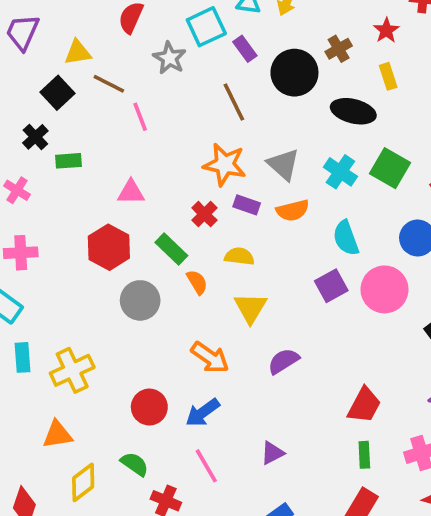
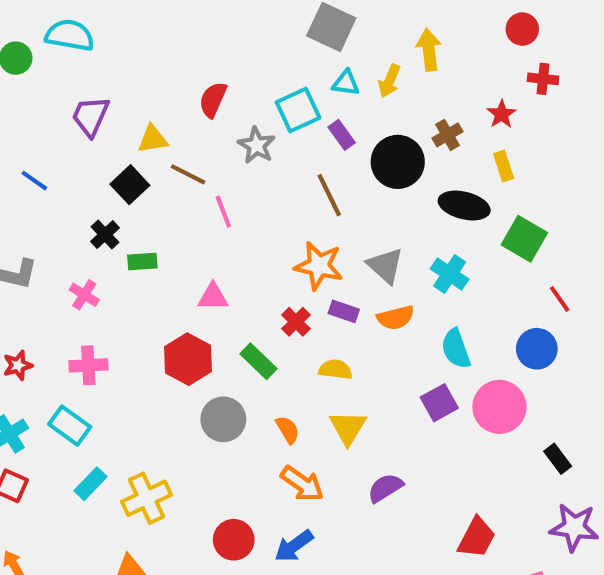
green square: (390, 168) -> (524, 239), moved
orange semicircle: (197, 282) -> (288, 430), moved
cyan rectangle: (23, 357) -> (90, 484), turned 48

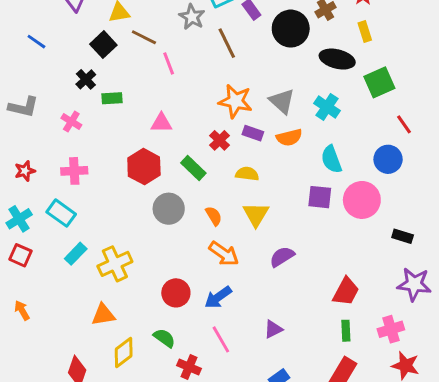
brown line: (329, 195) -> (227, 43), moved
green square: (524, 239) -> (379, 82), turned 36
purple square: (439, 403) -> (320, 197), turned 35
black rectangle: (558, 459) -> (403, 236), turned -36

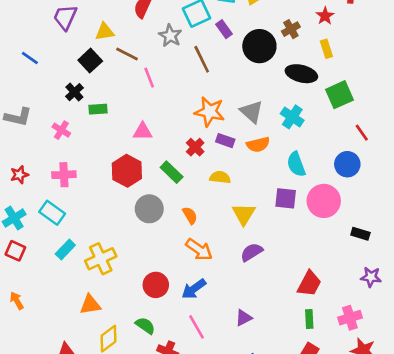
yellow triangle: (256, 214) -> (244, 214), moved
purple star: (414, 284) -> (371, 277), size x0.7

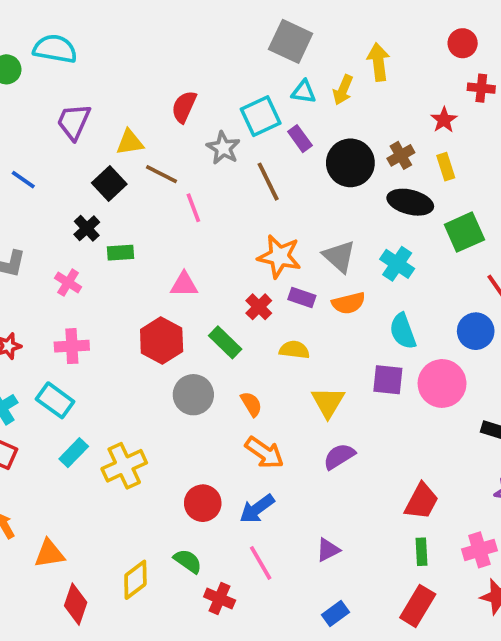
brown cross: (291, 29) -> (401, 155), moved
orange triangle: (90, 305) -> (49, 554), moved

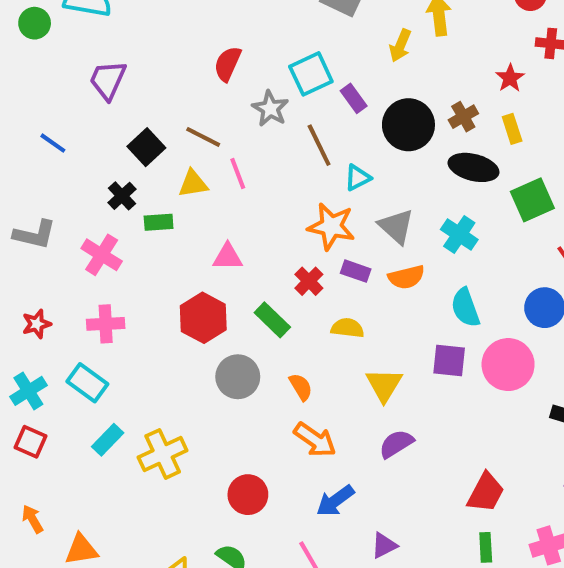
cyan triangle: (304, 92) -> (358, 178), moved, turned -35
yellow triangle: (130, 142) -> (193, 184), moved
pink cross: (68, 283) -> (102, 255), size x1.4
blue arrow: (257, 509) -> (335, 501), moved

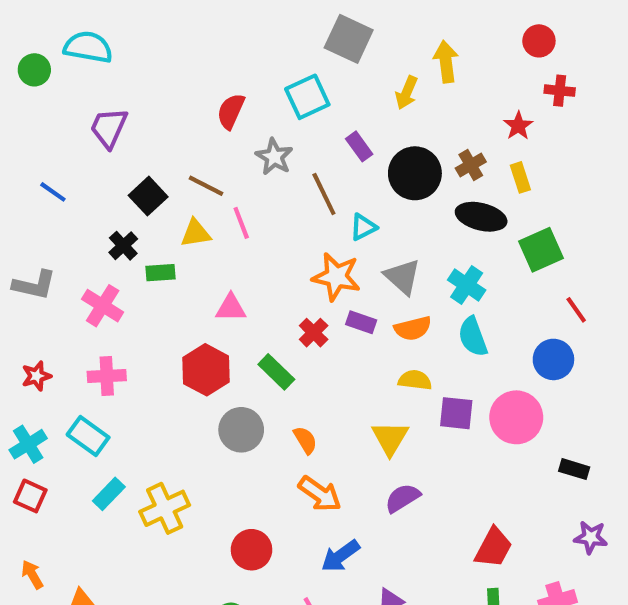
cyan square: (311, 74) -> (307, 97), moved
cyan semicircle: (465, 308) -> (473, 337), moved
yellow semicircle: (347, 328) -> (415, 380), moved

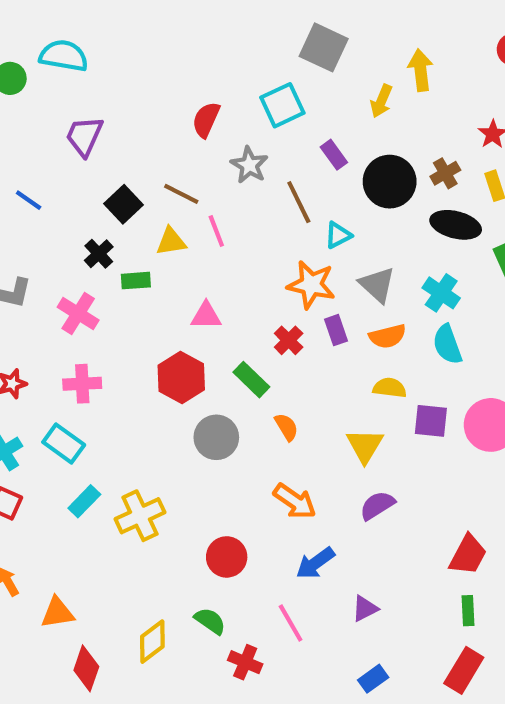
purple rectangle: (361, 322) -> (336, 330), turned 52
orange semicircle: (305, 440) -> (286, 427), moved

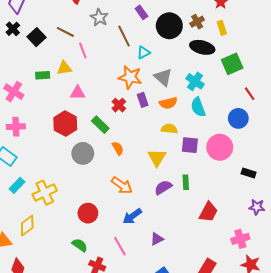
yellow triangle: (171, 241) -> (64, 68), moved
black cross: (99, 254) -> (13, 29), moved
green rectangle: (468, 611) -> (186, 182), moved
yellow diamond: (152, 642) -> (27, 225), moved

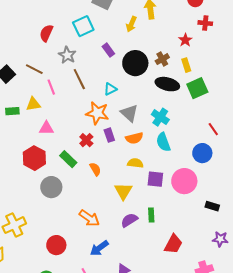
brown line: (124, 36) -> (79, 79), moved
green square: (232, 64) -> (197, 88), moved
orange semicircle: (118, 148) -> (95, 169), moved

